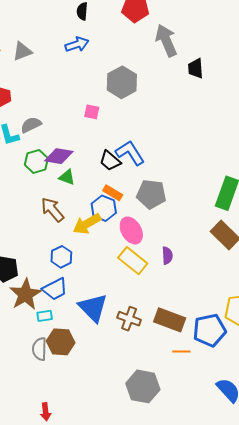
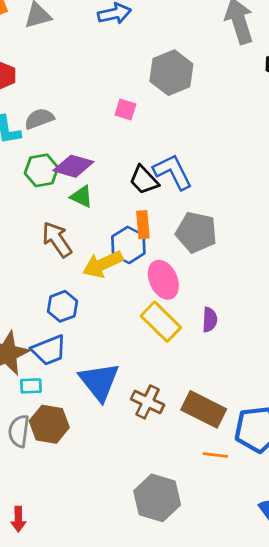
orange rectangle: (113, 193) -> (143, 225), turned 48

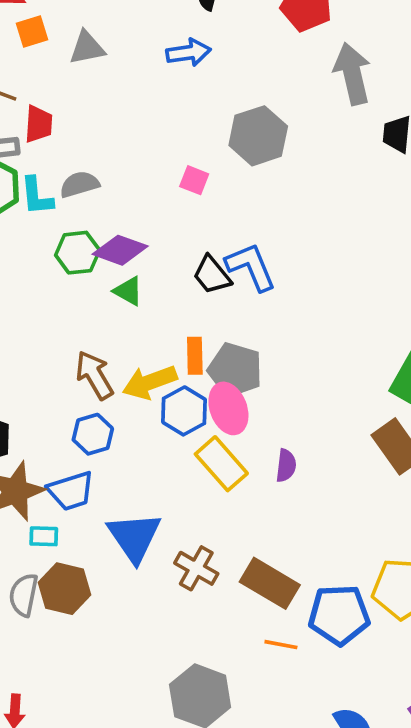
orange rectangle: (143, 225) -> (195, 356), moved
gray pentagon: (196, 232) -> (235, 370), moved
brown arrow: (57, 239) -> (94, 375), moved
blue hexagon: (128, 245) -> (184, 411), moved

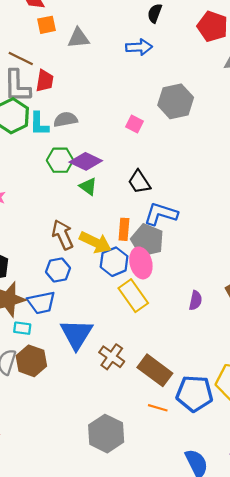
blue L-shape: (251, 267) -> (161, 214), moved, turned -56
yellow arrow: (150, 382) -> (95, 242), turned -140
purple semicircle: (286, 465) -> (195, 300), moved

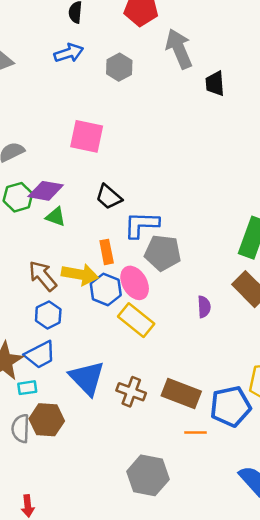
gray hexagon: (176, 101) -> (119, 67), moved, size x0.7
pink square: (134, 124) -> (87, 136), size x1.8
gray pentagon: (147, 240) -> (163, 253), moved

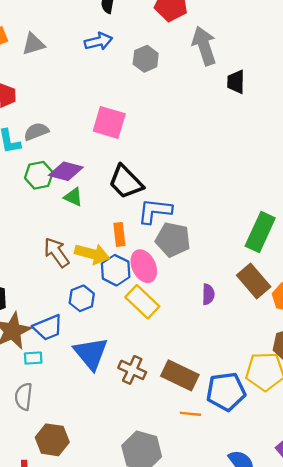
black trapezoid: (109, 197) -> (126, 182), size x1.4
blue hexagon: (48, 315) -> (82, 298), moved
brown hexagon: (47, 420) -> (52, 440), moved

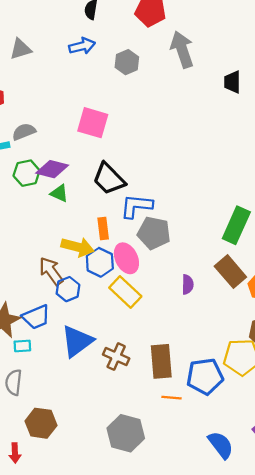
black trapezoid: (236, 82) -> (232, 82), moved
brown arrow: (56, 252) -> (51, 271), moved
blue triangle: (91, 353) -> (77, 341), turned 33
brown rectangle: (180, 375) -> (161, 361), turned 60

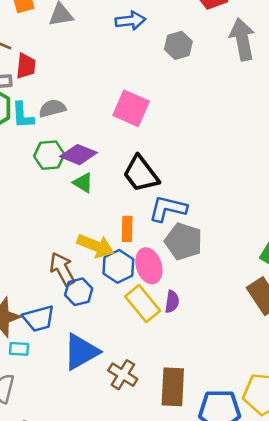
purple semicircle: (188, 285) -> (172, 302), moved

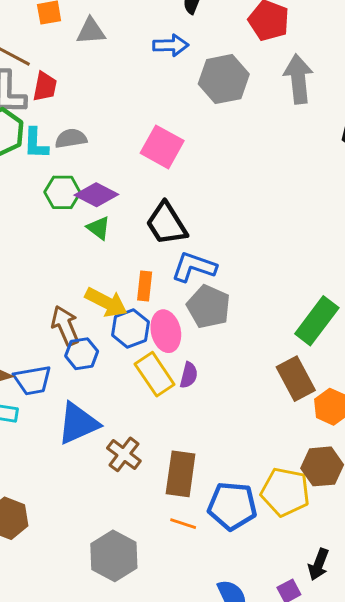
gray hexagon: (178, 45) -> (224, 79), size x1.5

